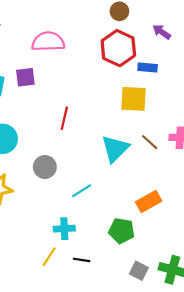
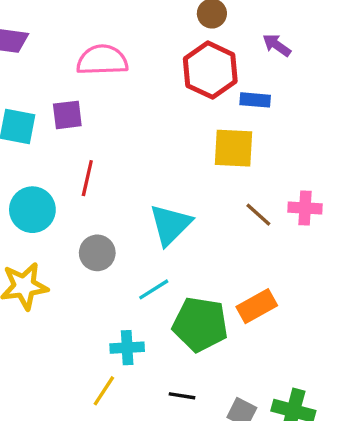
red line: (64, 118) -> (87, 178), moved
cyan triangle: (115, 149) -> (170, 225), moved
green pentagon: (122, 231) -> (200, 324), moved, size x1.4
black line: (82, 260) -> (182, 396), moved

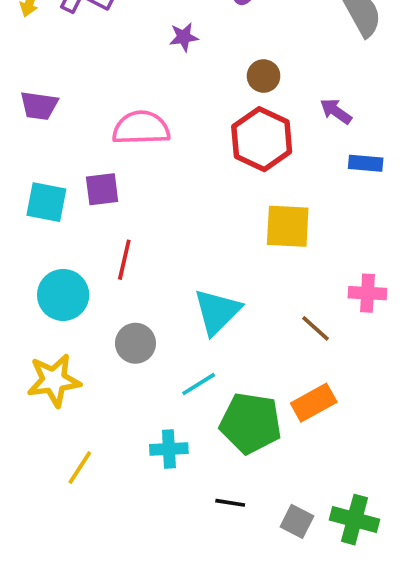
blue rectangle: (255, 100) -> (366, 163), moved
brown line: (258, 215) -> (316, 328), moved
yellow line: (104, 391) -> (80, 468), moved

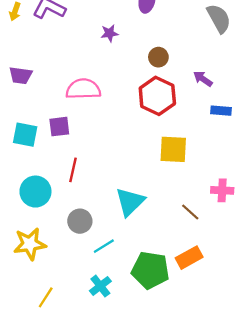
cyan line: (199, 384) -> (104, 246), moved
cyan cross: (169, 449) -> (100, 286), turned -35

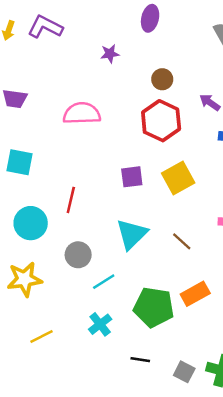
purple square: (59, 127) -> (132, 177), moved
yellow square: (173, 149) -> (178, 178), turned -32
brown line: (190, 212) -> (182, 241), moved
yellow line: (46, 297) -> (42, 336), turned 30

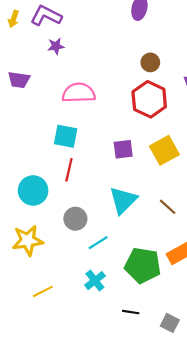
purple star: (110, 54) -> (56, 46), moved
cyan square: (20, 162) -> (66, 136), moved

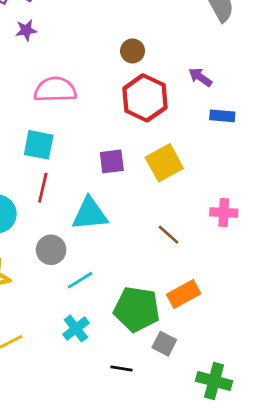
brown circle: (150, 62) -> (133, 51), moved
cyan triangle: (123, 200) -> (90, 214), moved, turned 40
gray square: (170, 323) -> (164, 344), moved

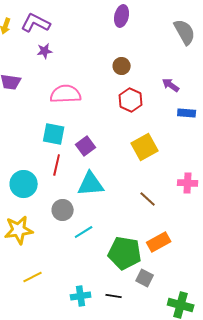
red hexagon: (145, 98) -> (131, 100), size x0.7
purple square: (112, 161) -> (86, 146), moved, turned -30
cyan cross: (76, 329) -> (81, 296), moved, turned 30

